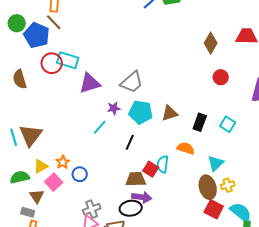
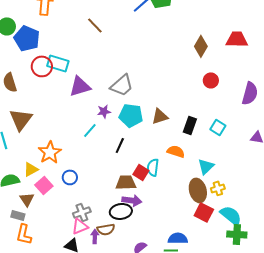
brown line: (54, 22) -> (95, 25), moved
brown triangle: (31, 135) -> (21, 119), moved
orange star: (63, 162) -> (50, 152), moved, size x1.6

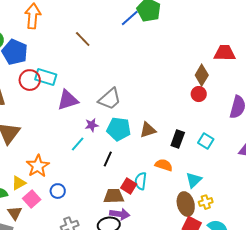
brown diamond: (201, 46) -> (202, 75), moved

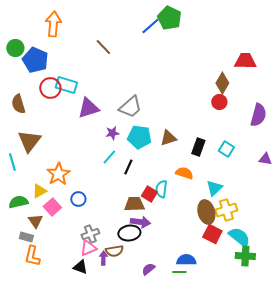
cyan line: (78, 144) -> (109, 157), moved
yellow cross: (206, 202) -> (226, 210), size x1.5

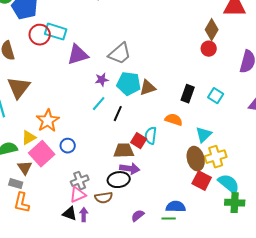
brown triangle: (168, 138) -> (148, 88), moved
pink square: (52, 207) -> (42, 154), size x1.4
purple arrow: (103, 258) -> (84, 215), moved

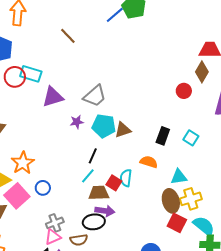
brown diamond: (212, 30) -> (202, 72), moved
cyan line: (99, 104) -> (88, 176), moved
cyan triangle: (204, 135) -> (179, 177), turned 36

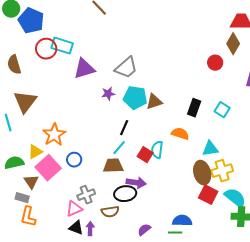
brown trapezoid: (99, 193) -> (113, 166), moved
pink triangle: (53, 237) -> (74, 209), moved

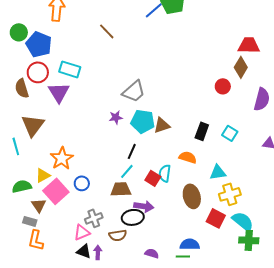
red circle: (46, 49) -> (38, 72), moved
purple triangle: (84, 69) -> (59, 92), moved, turned -45
brown ellipse: (202, 173) -> (192, 196), moved
purple semicircle: (144, 230) -> (152, 253), turned 56

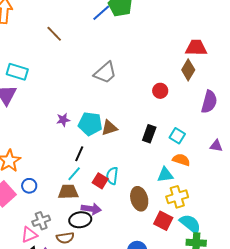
red circle: (223, 86) -> (160, 91), moved
gray trapezoid: (134, 91) -> (105, 73), moved
orange semicircle: (188, 157) -> (181, 160), moved

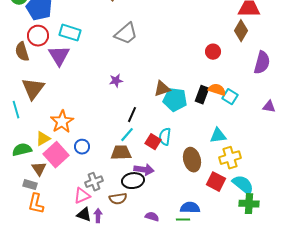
gray trapezoid: (105, 73) -> (126, 34), moved
cyan pentagon: (90, 124) -> (175, 100), moved
orange semicircle: (181, 160) -> (217, 90), moved

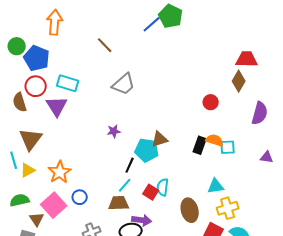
cyan square: (230, 97) -> (228, 147), turned -35
cyan pentagon: (175, 100) -> (147, 150), moved
yellow triangle: (43, 139) -> (28, 170), moved

